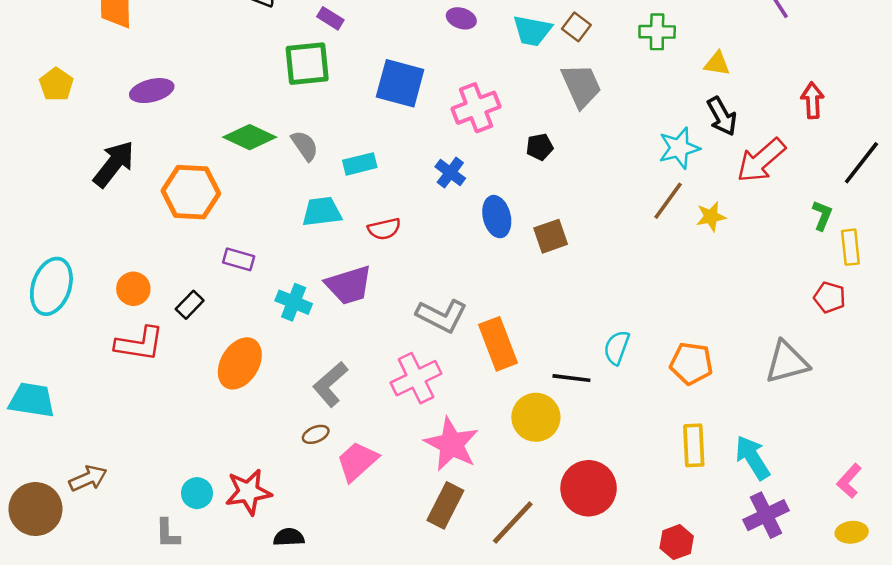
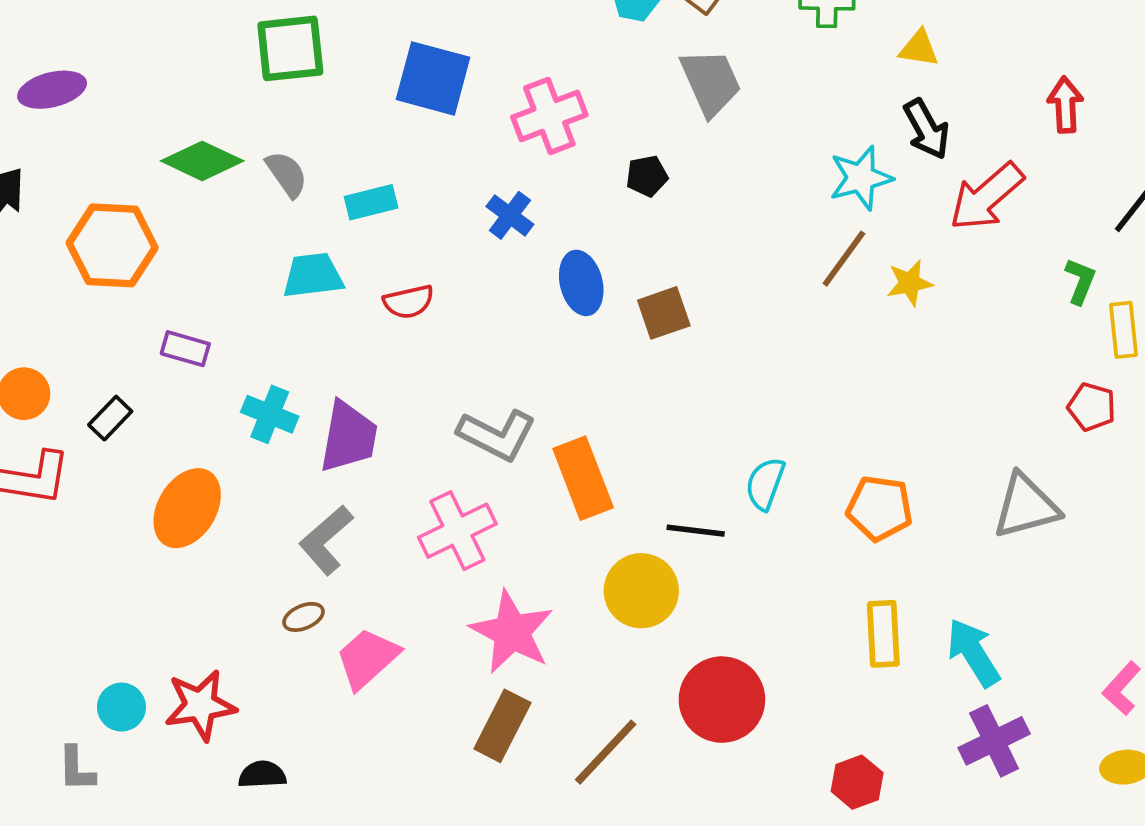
purple trapezoid: (349, 285) -> (349, 437), moved, turned -63

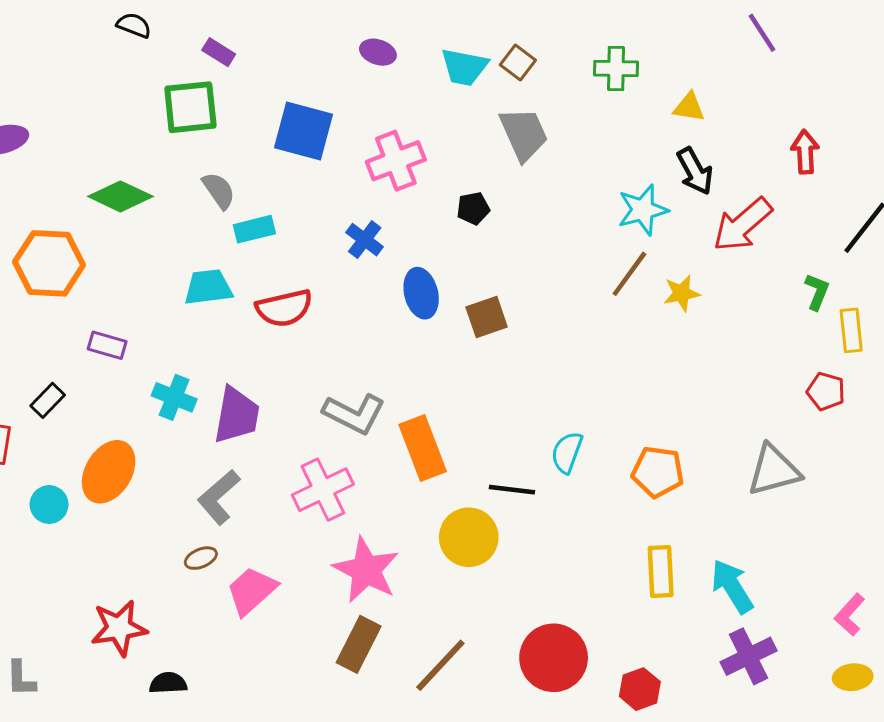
gray semicircle: (287, 174) -> (219, 190), moved
red semicircle: (409, 302) -> (284, 308), size x1.4
red circle: (722, 700) -> (554, 658), moved
cyan circle: (121, 707) -> (49, 505), moved

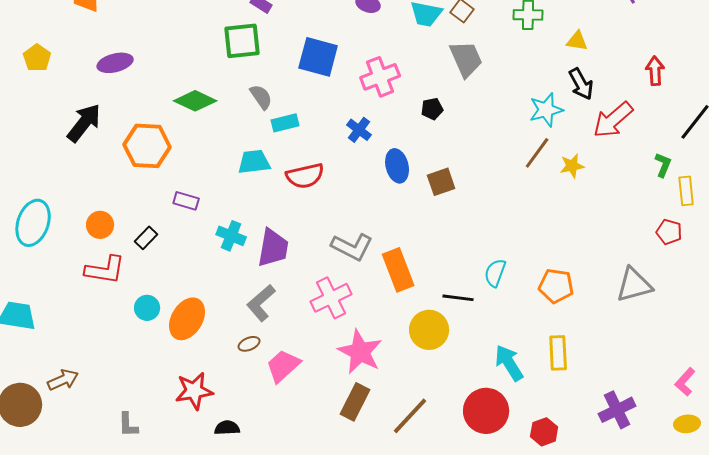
orange ellipse: (109, 472) -> (187, 319), moved
cyan arrow: (732, 586) -> (509, 363), moved

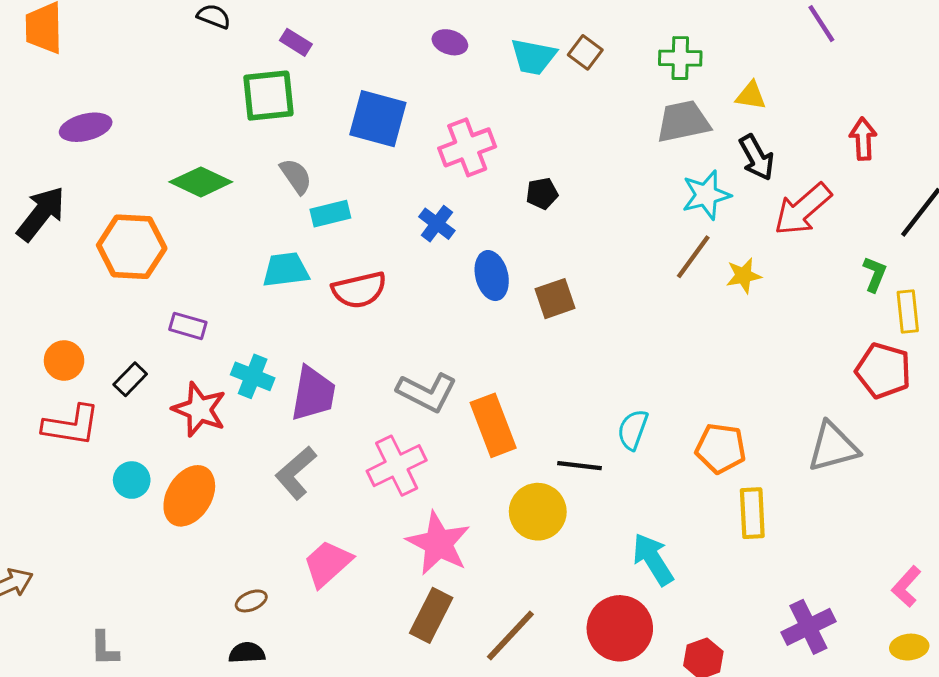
gray trapezoid: (466, 59) -> (683, 121), moved, turned -78
red pentagon: (669, 232) -> (883, 371), size x1.5
brown ellipse: (249, 344) -> (251, 601), moved
yellow rectangle: (558, 353) -> (752, 513), moved
red star: (194, 391) -> (199, 409), moved, turned 30

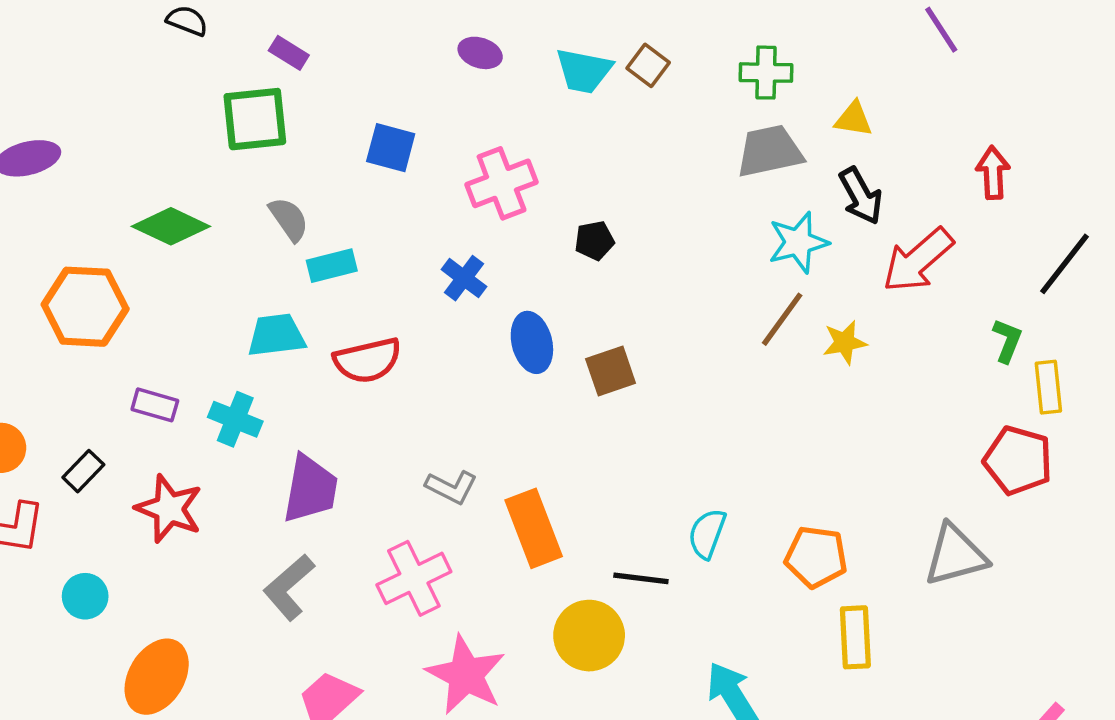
blue square: (378, 119) -> (391, 148), size x0.7
cyan cross: (253, 376) -> (235, 419), moved
gray L-shape: (427, 392) -> (451, 487), size x0.7
orange ellipse: (189, 496) -> (157, 677), moved

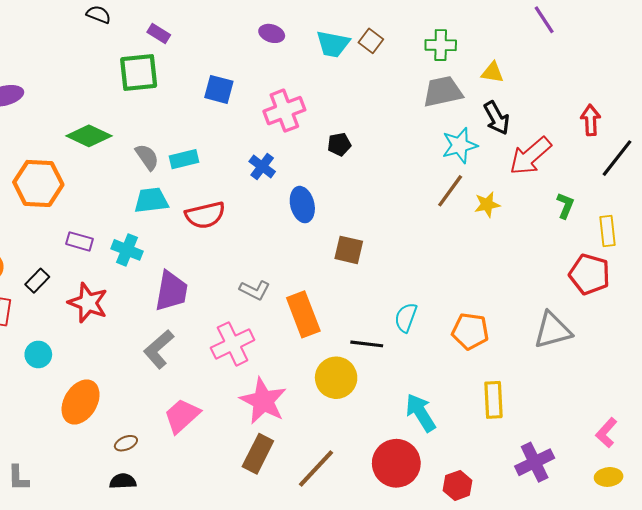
red arrow: (993, 173) -> (591, 120), moved
gray semicircle: (289, 219) -> (147, 157), moved
green L-shape: (1007, 341) -> (565, 206), moved
brown square: (611, 371) -> (349, 250), moved, turned 32
yellow rectangle: (855, 637) -> (493, 400), moved

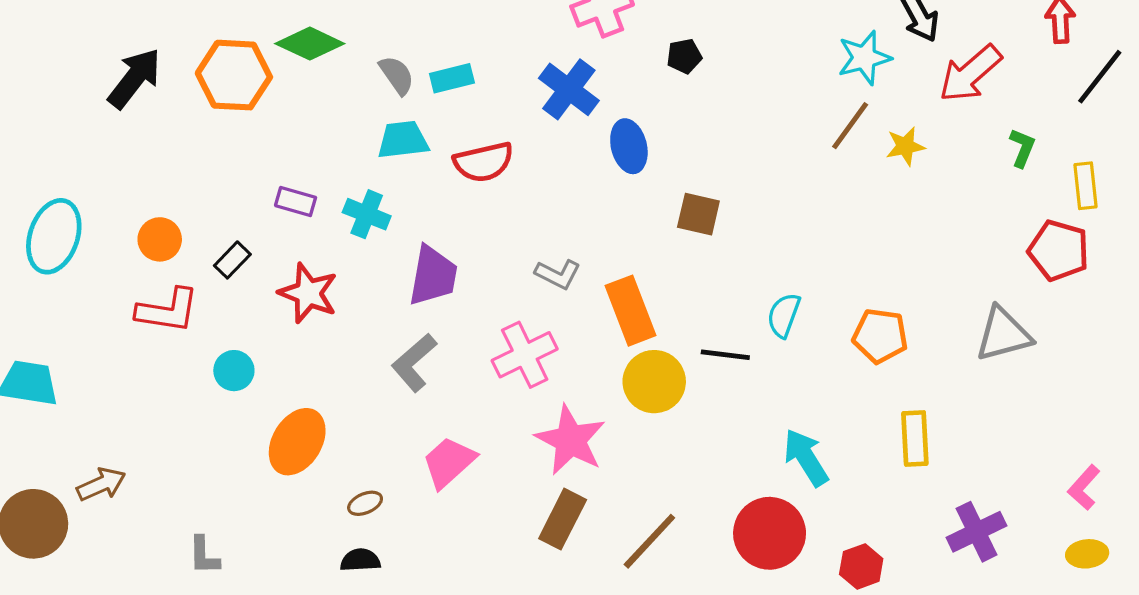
blue cross: (262, 167) -> (569, 89), size x1.5
orange hexagon: (38, 183) -> (234, 75), moved
yellow circle: (336, 378) -> (654, 382), moved

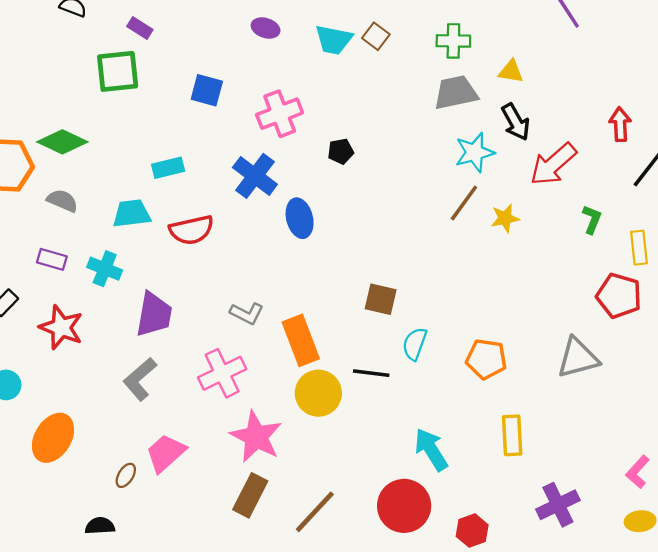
gray semicircle: (397, 75) -> (62, 201), moved, turned -32
brown square: (698, 214) -> (381, 299), moved
brown ellipse: (365, 503) -> (126, 475), moved, turned -35

